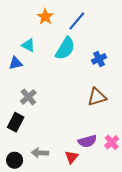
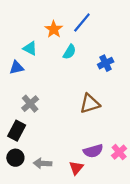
orange star: (45, 17) -> (54, 29), moved
cyan semicircle: (65, 48) -> (70, 52), size x0.6
brown triangle: (97, 97) -> (90, 104), moved
black circle: (15, 160) -> (15, 158), moved

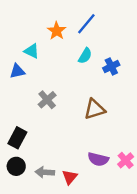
cyan semicircle: (70, 52) -> (85, 56), moved
gray cross: (30, 104) -> (47, 100), moved
purple semicircle: (93, 151) -> (98, 159), turned 30
red triangle: (76, 168) -> (70, 177), moved

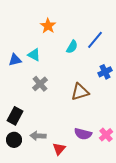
blue line: (86, 24) -> (95, 40), moved
cyan triangle: (32, 51) -> (34, 55), moved
blue cross: (111, 66) -> (105, 72), moved
gray arrow: (45, 172) -> (38, 136), moved

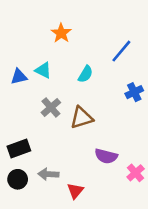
cyan semicircle: (72, 47) -> (86, 74), moved
brown triangle: (80, 92) -> (82, 118), moved
black rectangle: (15, 116) -> (19, 148), turned 42
purple semicircle: (83, 134) -> (106, 156), moved

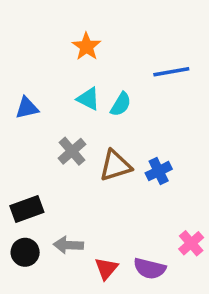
blue line: (121, 51) -> (171, 72), turned 40
cyan triangle: (43, 70) -> (88, 99), moved
blue cross: (134, 92) -> (159, 171), moved
purple semicircle: (106, 156) -> (150, 269), moved

